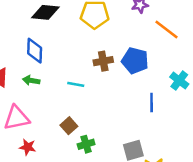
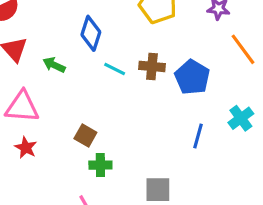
blue diamond: (35, 51) -> (91, 33), moved
cyan line: (76, 84) -> (115, 69), moved
brown square: (69, 126) -> (85, 135), turned -35

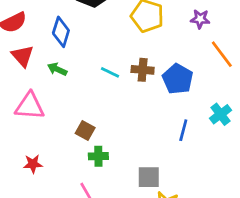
blue diamond: (91, 33) -> (61, 32), moved
red star: (26, 148) -> (33, 164), moved, turned -30

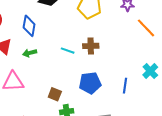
green arrow: (57, 69) -> (30, 53), turned -32
blue pentagon: (178, 79) -> (90, 83), moved, turned -30

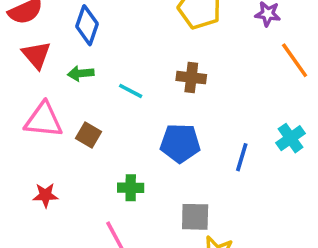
cyan line: (68, 51) -> (131, 91), moved
brown square: (55, 94) -> (88, 135), moved

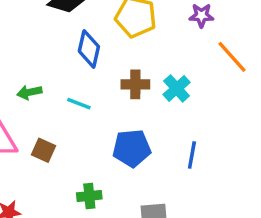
blue diamond: (87, 25) -> (89, 49), moved
cyan cross: (291, 138) -> (177, 88), moved

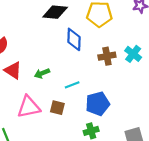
cyan line: (79, 104) -> (72, 85), moved, turned -32
blue pentagon: (132, 148) -> (98, 104), moved

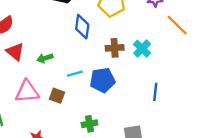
blue pentagon: (98, 104) -> (102, 80), moved

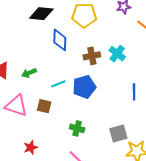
pink triangle: (27, 92) -> (16, 106), turned 30
green cross: (89, 124) -> (77, 128), turned 32

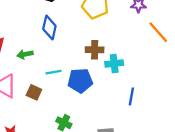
blue diamond: (60, 40) -> (49, 28), moved
cyan cross: (117, 54) -> (114, 63), moved, turned 35

